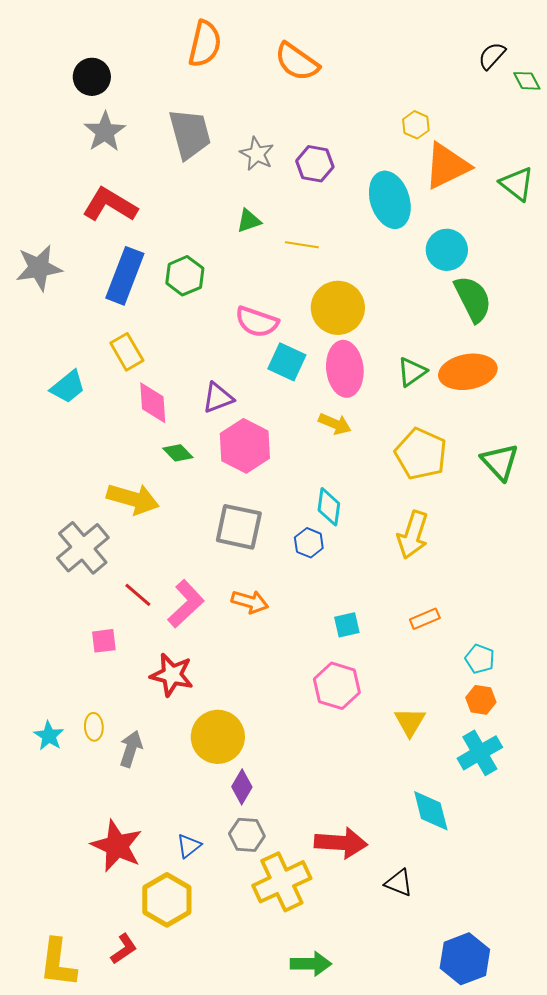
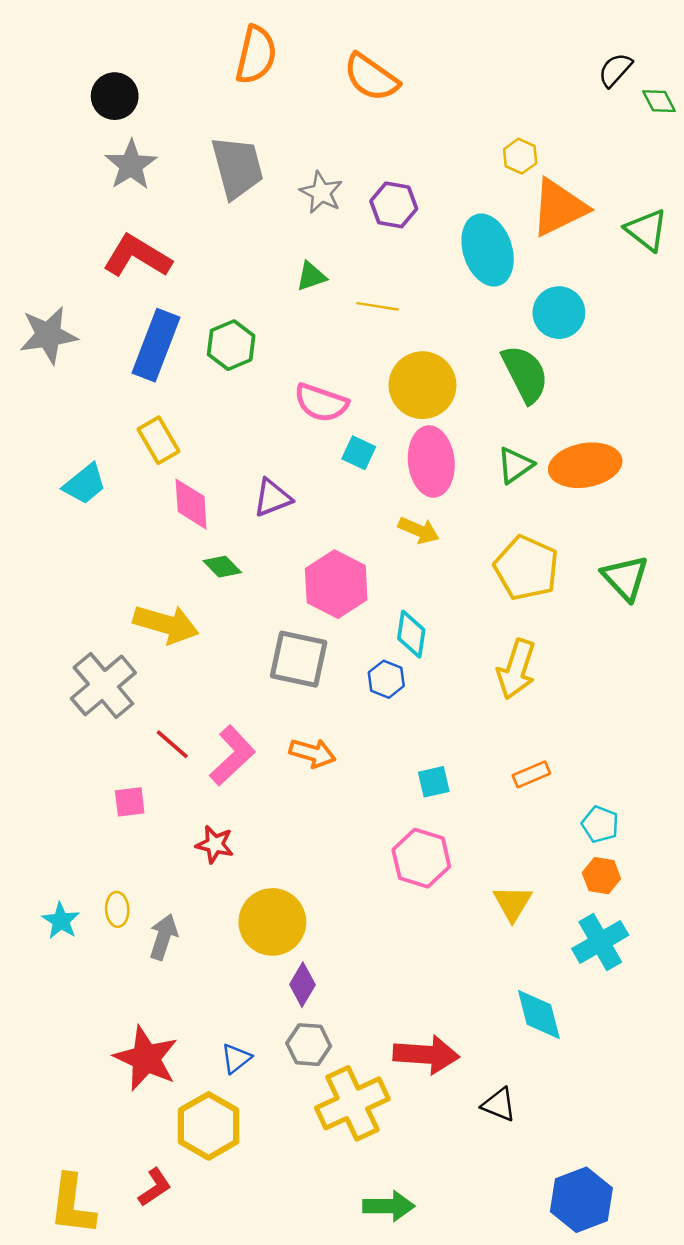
green semicircle: (473, 299) -> (525, 374), moved
cyan square: (287, 362) -> (359, 453), size x0.7
pink hexagon: (245, 446) -> (336, 584), moved
red star: (172, 675) -> (215, 844), size x0.7

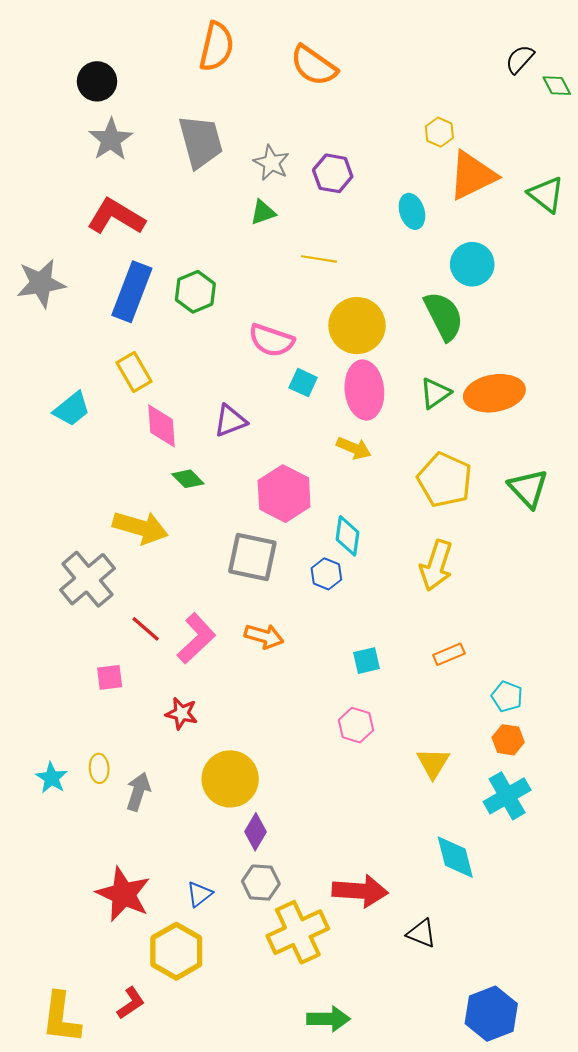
cyan ellipse: (488, 250) -> (412, 211), size x0.6
green triangle: (311, 276) -> (263, 212), moved
pink hexagon: (421, 858) -> (356, 725), size x0.7

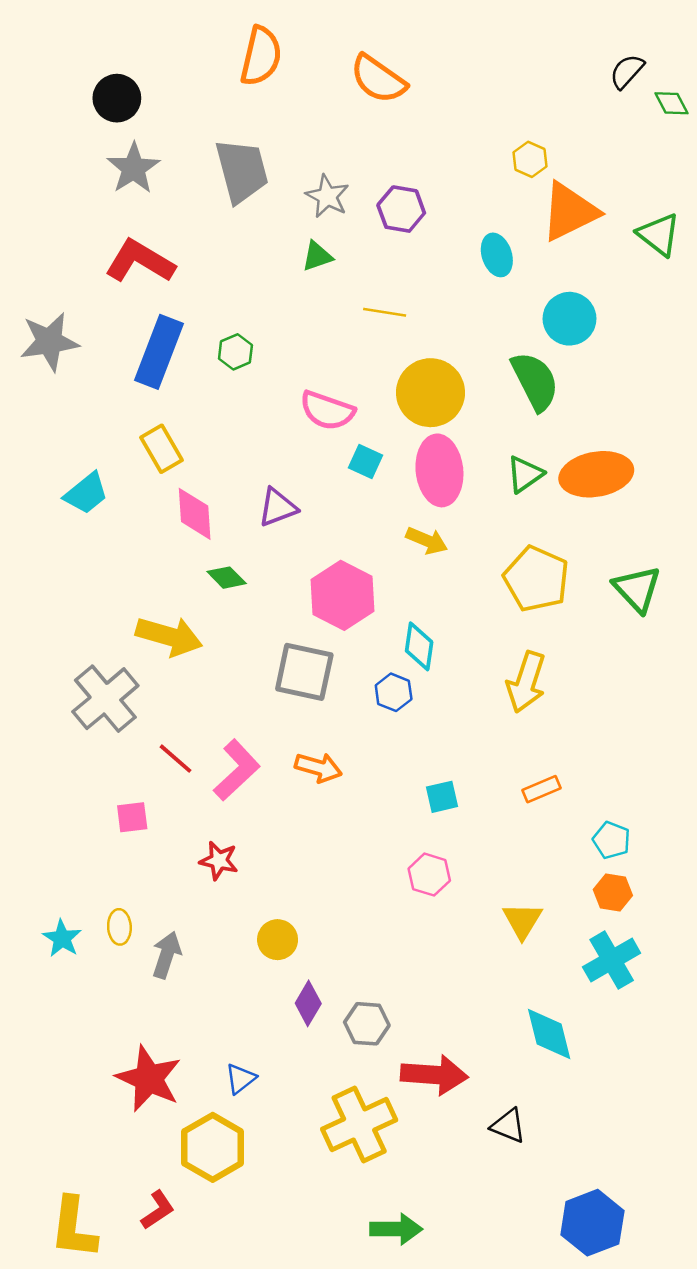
green hexagon: (195, 292) -> (235, 352), size x0.7
yellow circle: (230, 779) -> (278, 940), size x0.6
gray hexagon: (261, 883) -> (367, 1024), moved

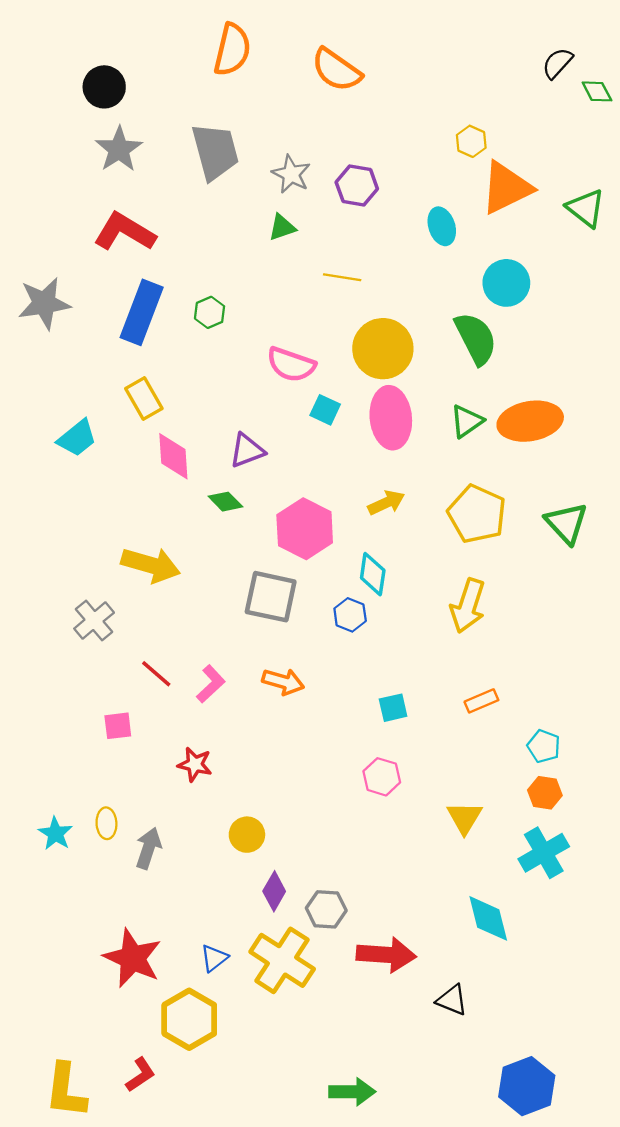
yellow arrow: (427, 541) -> (386, 503), moved, turned -48
green diamond: (227, 578) -> (225, 502), moved
gray cross: (105, 699) -> (94, 621), size x0.7
pink L-shape: (237, 770) -> (211, 684), size x0.7
yellow cross: (359, 1125) -> (282, 960), moved, turned -32

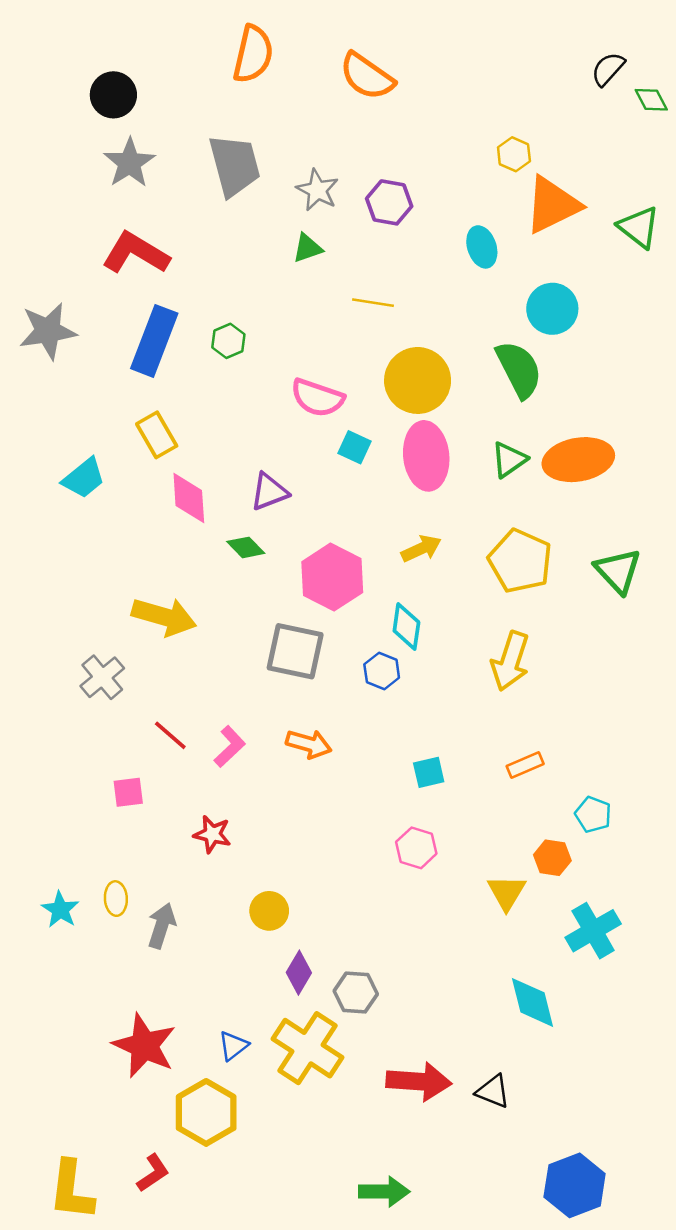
orange hexagon: (545, 793) -> (552, 858), moved
red arrow: (386, 955) -> (419, 1082), moved

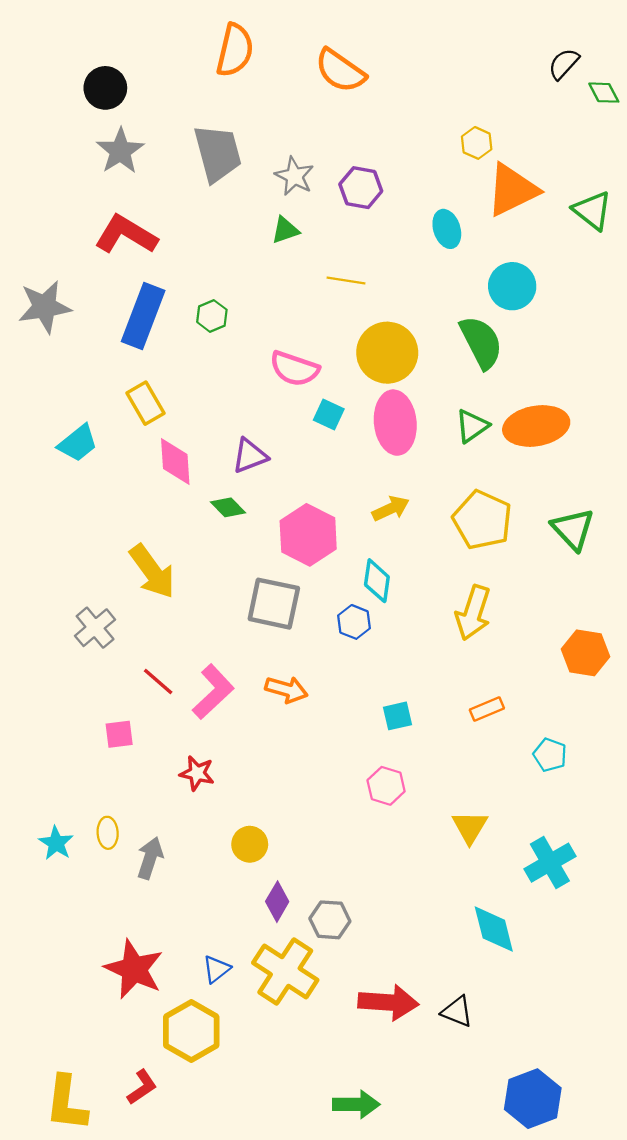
yellow arrow: (164, 617) -> (152, 572), turned 38
pink L-shape: (230, 746) -> (213, 692), size x1.4
orange hexagon: (552, 858) -> (585, 653), moved, size x1.4

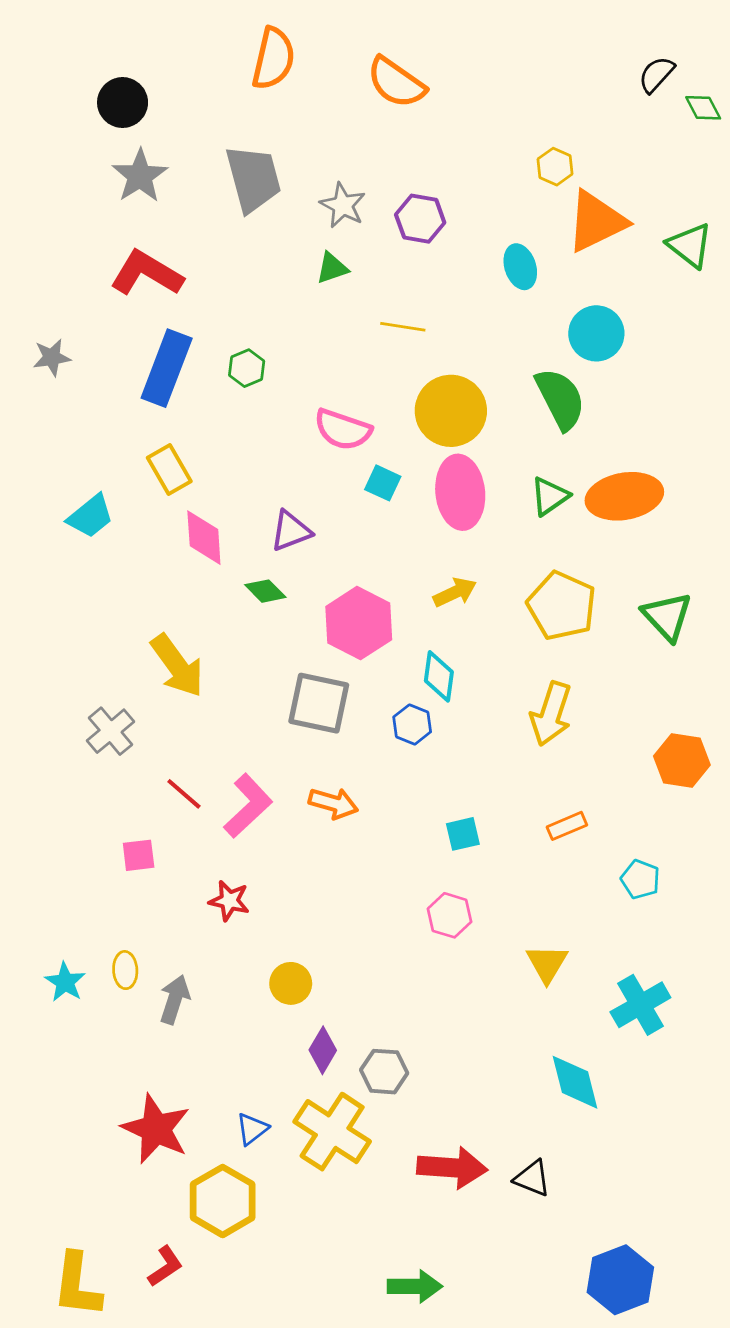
gray star: (45, 307) -> (52, 357), size x0.6

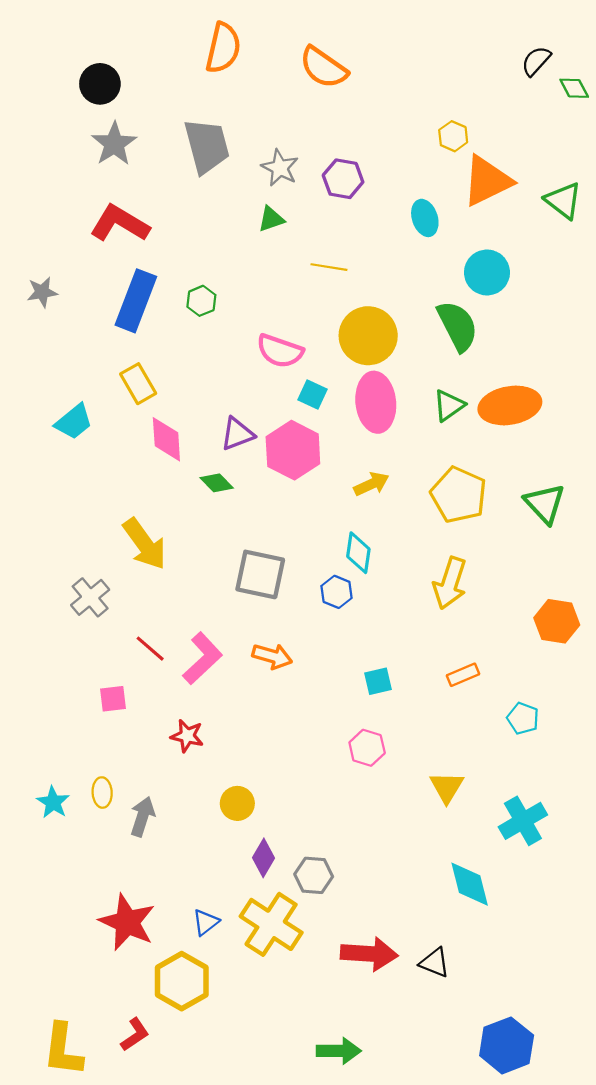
pink hexagon: (359, 623) -> (293, 450), moved

